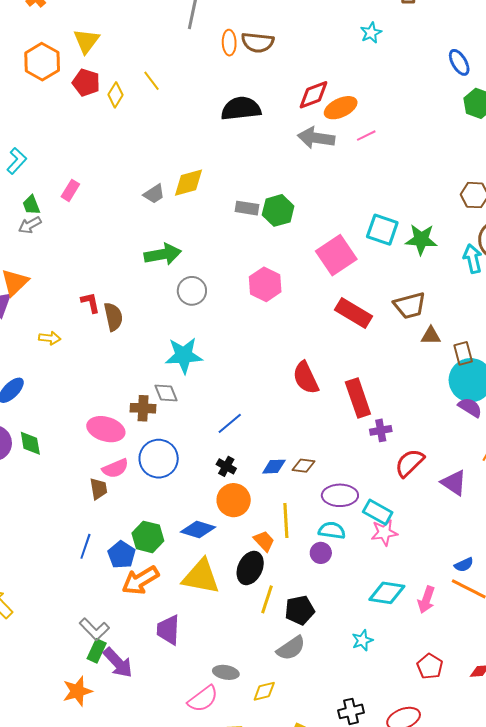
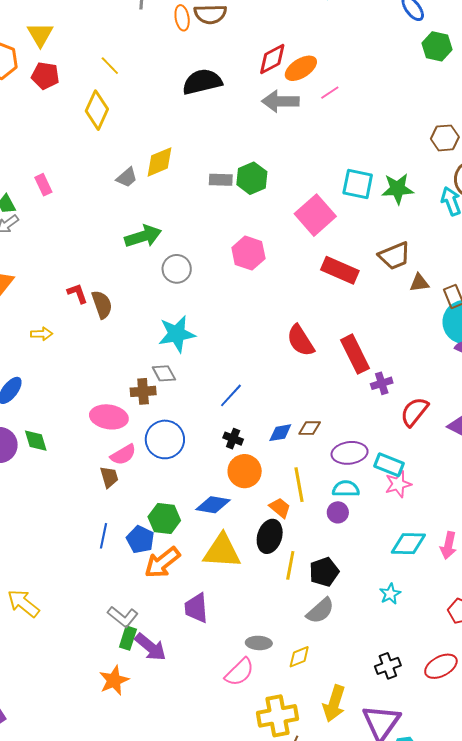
yellow diamond: (115, 95) -> (97, 110), moved, size x1.5
pink rectangle: (70, 190) -> (43, 185), turned -50

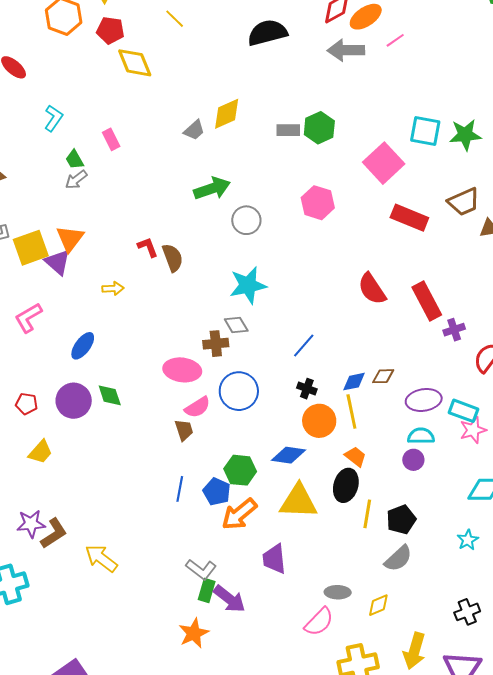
yellow diamond: (97, 110) -> (135, 63), moved, turned -45
yellow line: (299, 485) -> (351, 411), moved

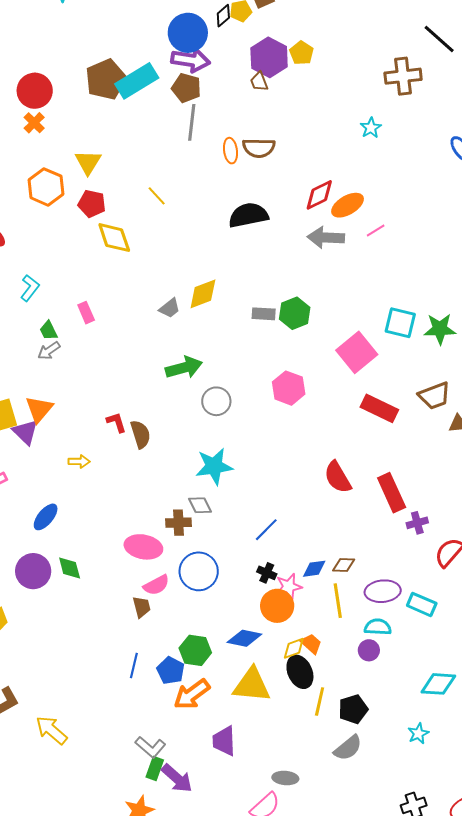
yellow line: (351, 411) -> (338, 601), moved
pink star: (473, 430) -> (289, 587), moved
black ellipse: (346, 485) -> (300, 672), turned -44
yellow diamond: (378, 605) -> (294, 648), moved

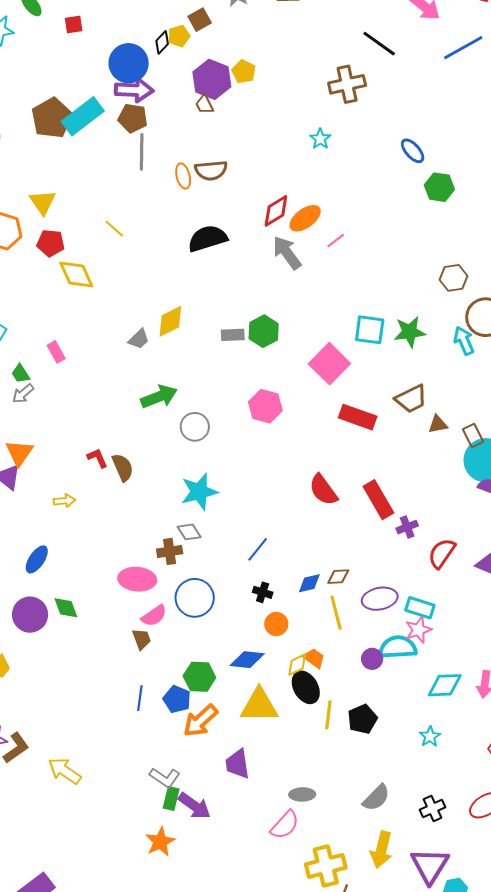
gray arrow: (326, 238) -> (287, 253), turned 57
pink star: (289, 587) -> (418, 630), moved
orange circle: (277, 606) -> (276, 624), size x0.7
cyan semicircle: (378, 627) -> (398, 647), moved, size x1.4
gray semicircle: (348, 748) -> (376, 798), moved

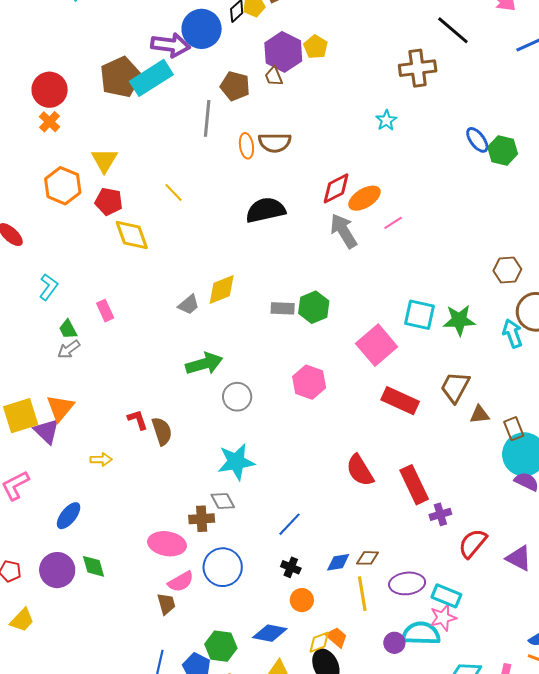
purple arrow: (134, 90) -> (170, 45), moved
brown pentagon: (133, 118) -> (235, 86), moved
green hexagon: (439, 187) -> (503, 150), moved
brown trapezoid: (411, 399) -> (455, 387), turned 140

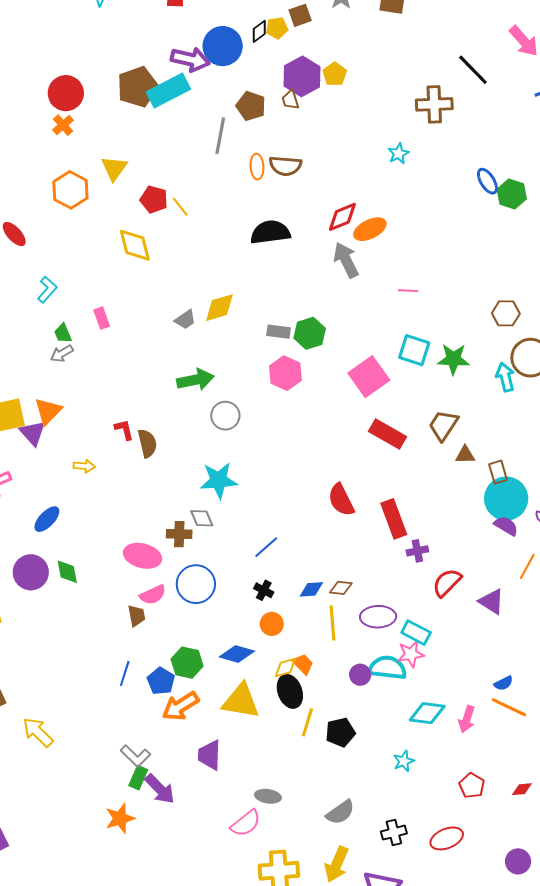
red pentagon: (109, 202) -> (154, 200), moved
pink line: (393, 223) -> (408, 291), moved, turned 30
pink hexagon: (309, 382) -> (285, 373), moved

